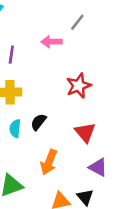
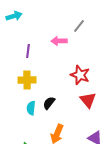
red star: (79, 86) -> (80, 75), turned -30
red triangle: (85, 132) -> (88, 100), moved

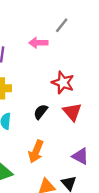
black semicircle: (49, 103) -> (41, 112), moved

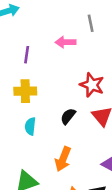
gray line: (62, 25) -> (91, 23), turned -49

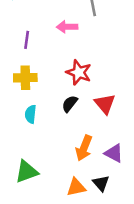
red star: (92, 85) -> (79, 72), moved
orange arrow: (63, 159) -> (84, 148), moved

